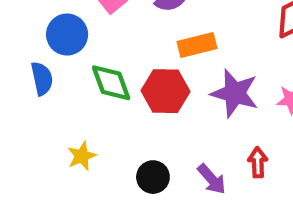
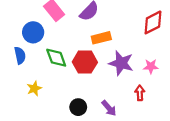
yellow star: (82, 156) -> (34, 88), moved
red arrow: (258, 162) -> (140, 93), moved

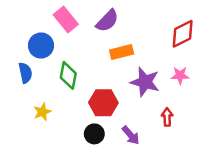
green diamond: (56, 58) -> (68, 75), turned 30
red hexagon: (85, 62) -> (103, 103), moved
pink star: (151, 66) -> (180, 75), moved

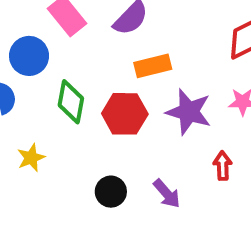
red hexagon: (103, 103) -> (125, 114), moved

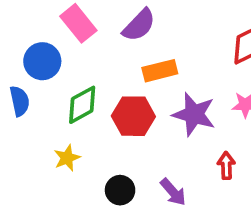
green diamond: (71, 102) -> (82, 105), turned 51
yellow star: (31, 158) -> (67, 158), moved

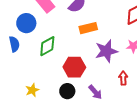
purple star: (194, 114) -> (106, 51), turned -30
red hexagon: (133, 116) -> (74, 67), moved
yellow star: (67, 158) -> (32, 90), moved

